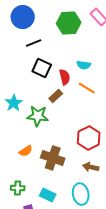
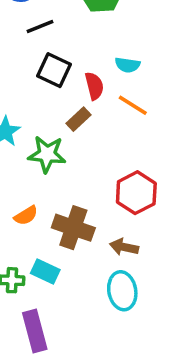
brown arrow: (91, 167) -> (124, 247), moved
cyan rectangle: (48, 195) -> (45, 271), moved

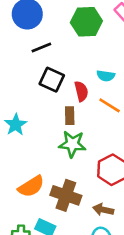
brown rectangle: (79, 119) -> (70, 116), turned -48
green star: (47, 154) -> (72, 144), moved
orange semicircle: (26, 215) -> (31, 186), size x1.5

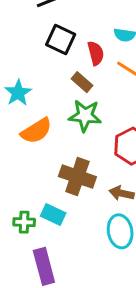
brown rectangle: (70, 116) -> (82, 82), turned -48
orange semicircle: (31, 186) -> (36, 131), moved

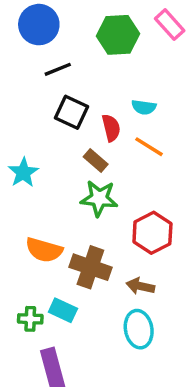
orange semicircle: (36, 131) -> (44, 250), moved, turned 48

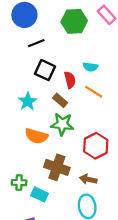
cyan star: (23, 173) -> (28, 101), moved
orange semicircle: (44, 250) -> (36, 136), moved
green cross: (30, 319) -> (19, 183), moved

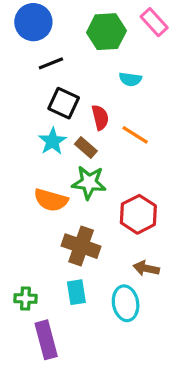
cyan semicircle: (90, 67) -> (130, 79), moved
cyan star: (28, 101) -> (52, 141), moved
brown arrow: (88, 179) -> (146, 268), moved
green cross: (19, 183) -> (25, 298), moved
cyan rectangle: (40, 194) -> (76, 292), moved, turned 56

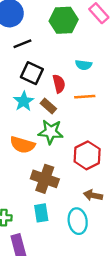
cyan semicircle: (130, 79) -> (84, 65), moved
orange line: (135, 135) -> (85, 97), turned -36

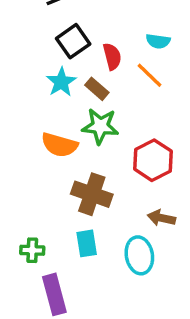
cyan semicircle: (84, 65) -> (158, 41), moved
black square: (32, 73) -> (73, 41), turned 30
orange line: (85, 97) -> (150, 75), turned 48

